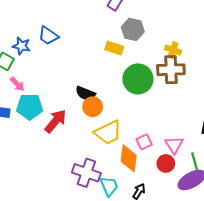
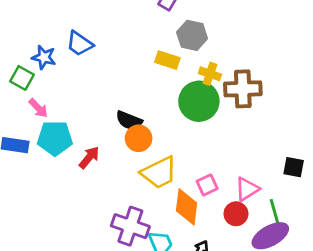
yellow cross: (173, 50) -> (210, 74), moved
red arrow: (55, 121) -> (89, 157), size x0.7
pink triangle: (174, 145) -> (247, 189), turned 30

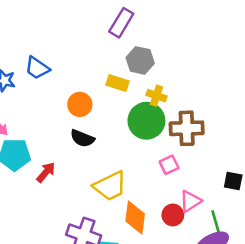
brown cross: (243, 89) -> (187, 128), moved
orange circle: (139, 138) -> (80, 104), moved
pink square: (207, 185) -> (169, 165), moved
red circle: (236, 214) -> (173, 215), moved

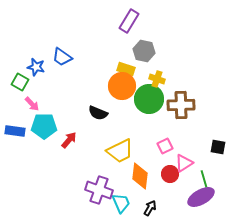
orange circle: (80, 104) -> (122, 86), moved, size x1.4
pink square: (169, 165) -> (165, 146), moved

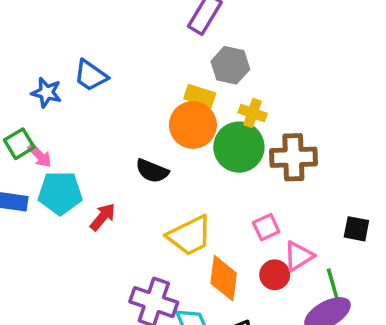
green square: (20, 82) -> (19, 144), moved, turned 30

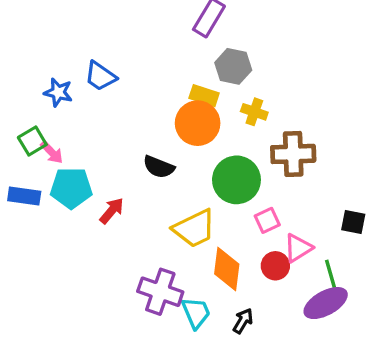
green circle: (239, 147) -> (236, 180), moved

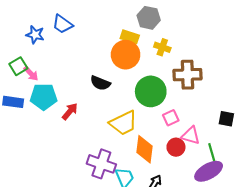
pink triangle: (298, 248) -> (191, 136), turned 48

